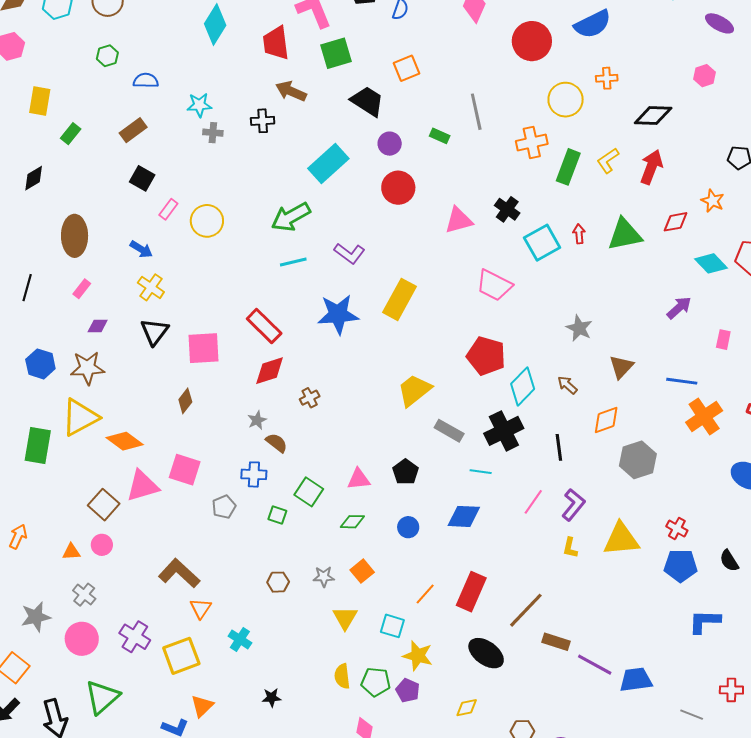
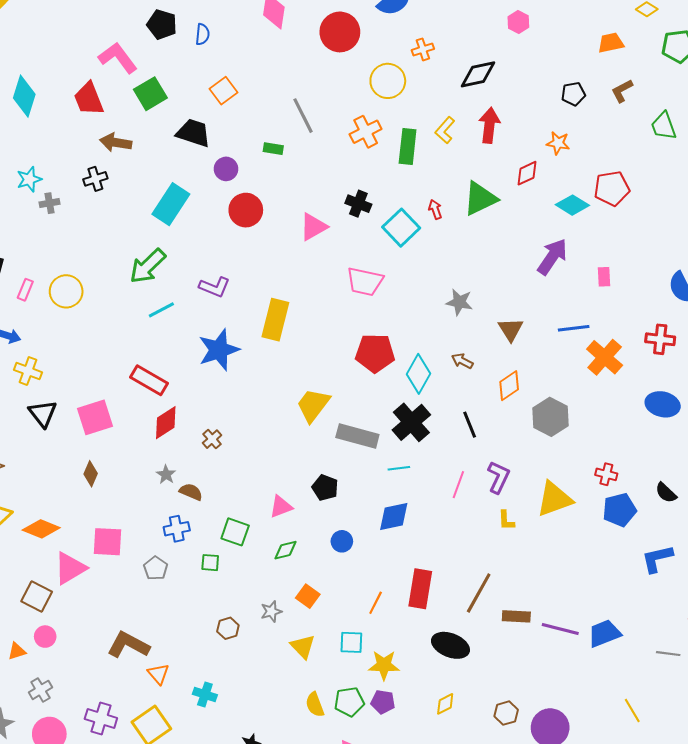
purple arrow: (679, 308) -> (552, 257), size x1.4
gray rectangle: (449, 431) -> (357, 436), size x1.4
gray cross: (84, 595) -> (40, 690), turned 35

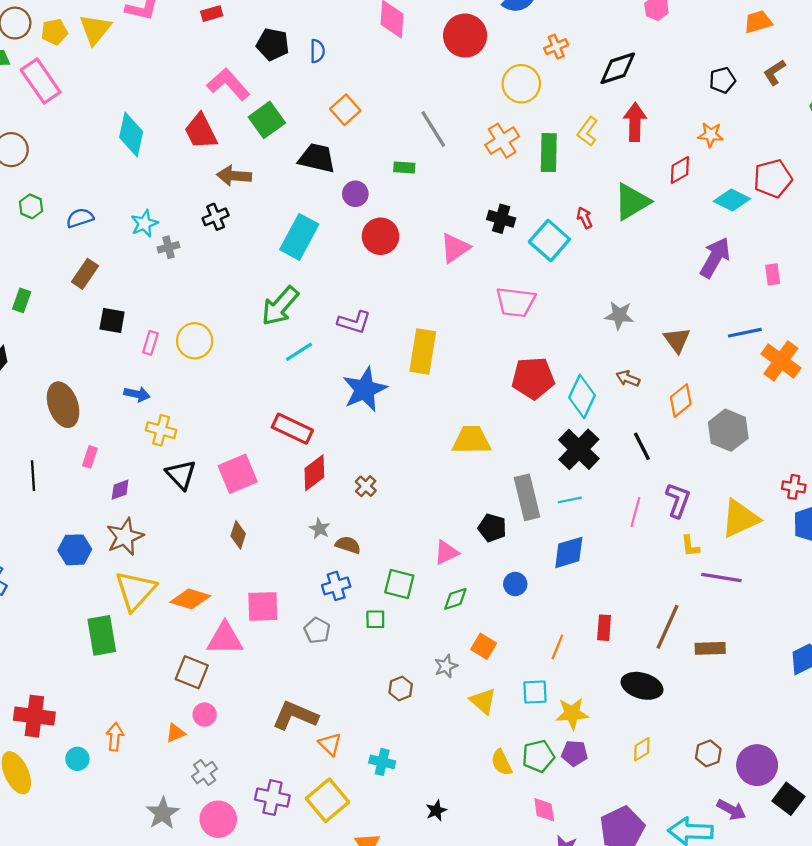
yellow trapezoid: (313, 405) -> (471, 440), turned 57
gray rectangle: (357, 436) -> (527, 497), moved, turned 66
pink triangle: (70, 568) -> (225, 639), turned 36
red rectangle: (420, 589) -> (604, 628), size x0.6
purple line: (560, 629) -> (721, 577), moved

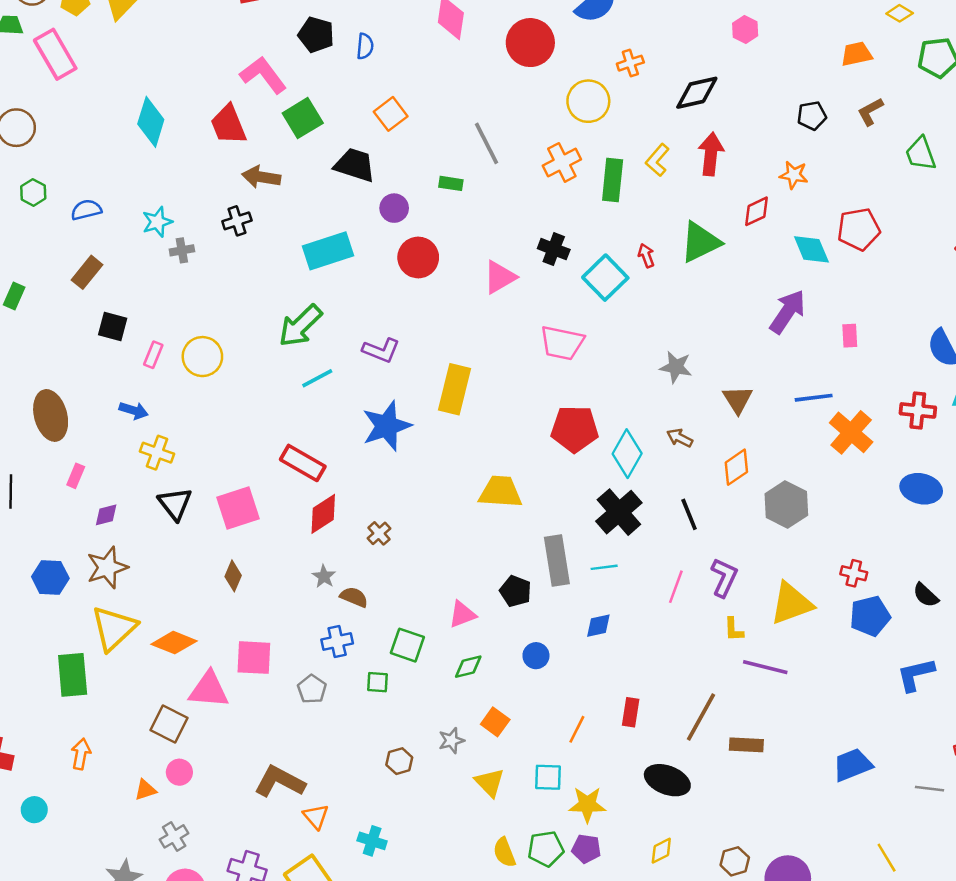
cyan diamond: (732, 200) -> (811, 249), turned 36
cyan rectangle: (299, 237) -> (328, 251), turned 39
blue diamond: (569, 552) -> (598, 626), size x0.7
orange arrow: (115, 737) -> (81, 754), moved

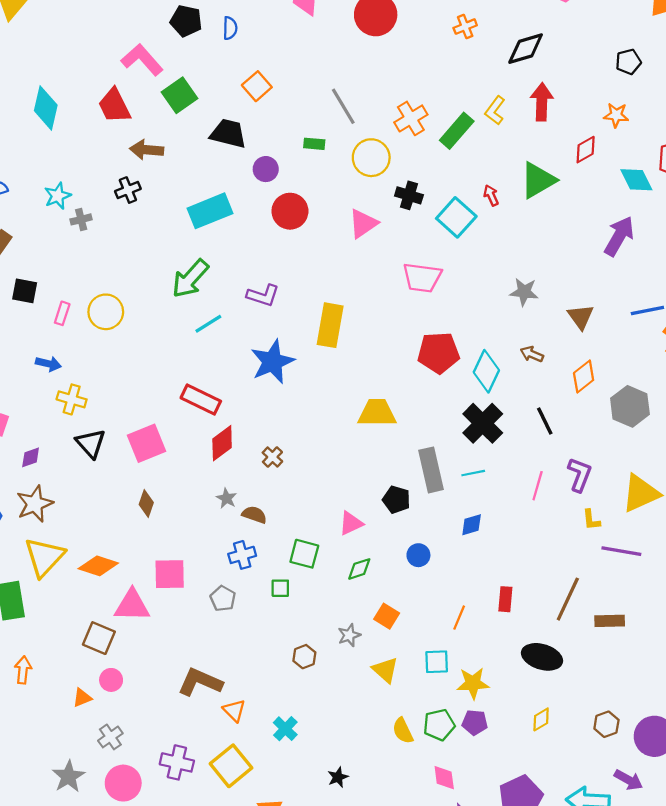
yellow circle: (588, 101) -> (371, 158), moved
green rectangle: (613, 180) -> (457, 131), turned 39
cyan cross: (372, 841) -> (285, 729), turned 30

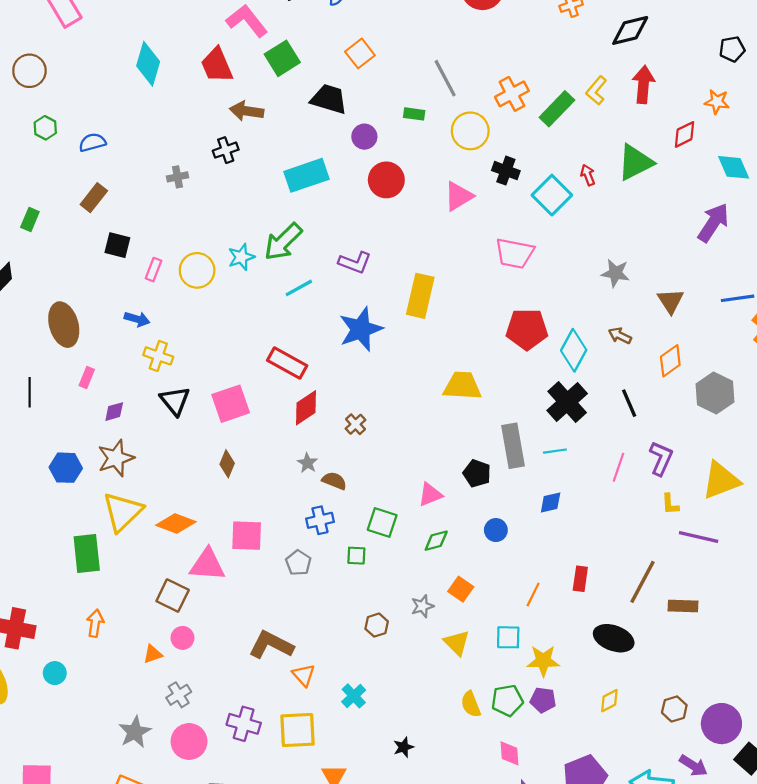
cyan star: (58, 196) -> (241, 257), moved
yellow square: (231, 766) -> (298, 730), turned 33

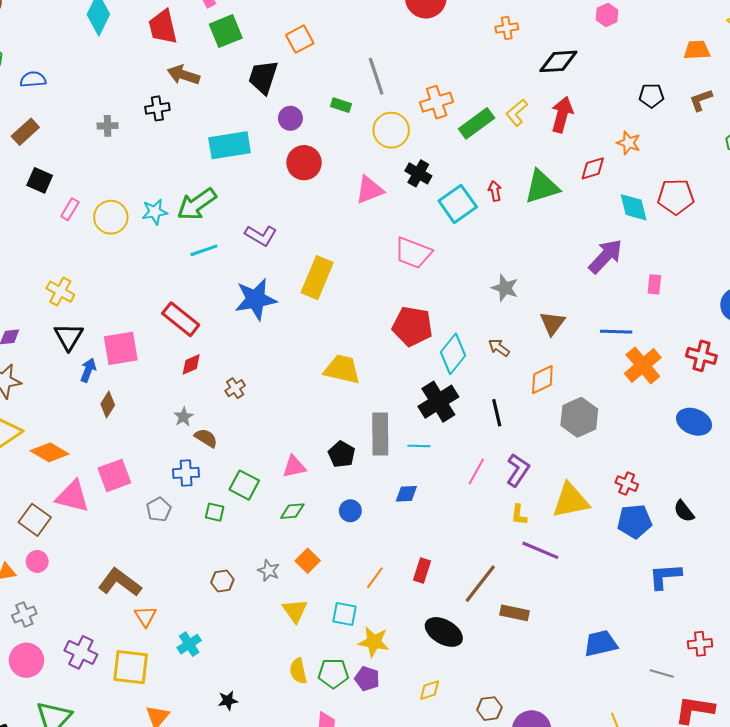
black trapezoid: (329, 99) -> (263, 77), turned -99
blue arrow: (137, 319) -> (88, 370), moved, turned -95
red diamond: (306, 408) -> (191, 364), size x0.7
pink square: (247, 536) -> (114, 475), turned -32
gray star: (422, 606) -> (269, 571), turned 30

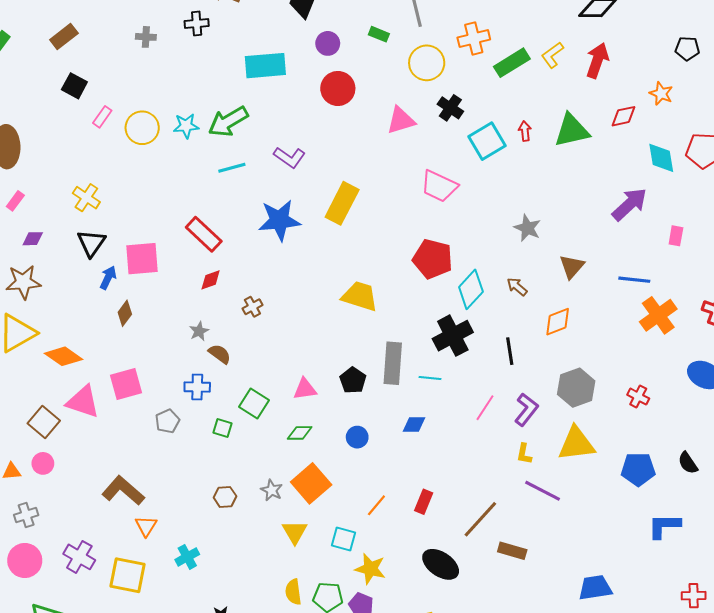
gray hexagon: (579, 417) -> (576, 388), moved
red cross: (627, 484) -> (638, 397), moved
orange square: (308, 561) -> (311, 483), size x1.6

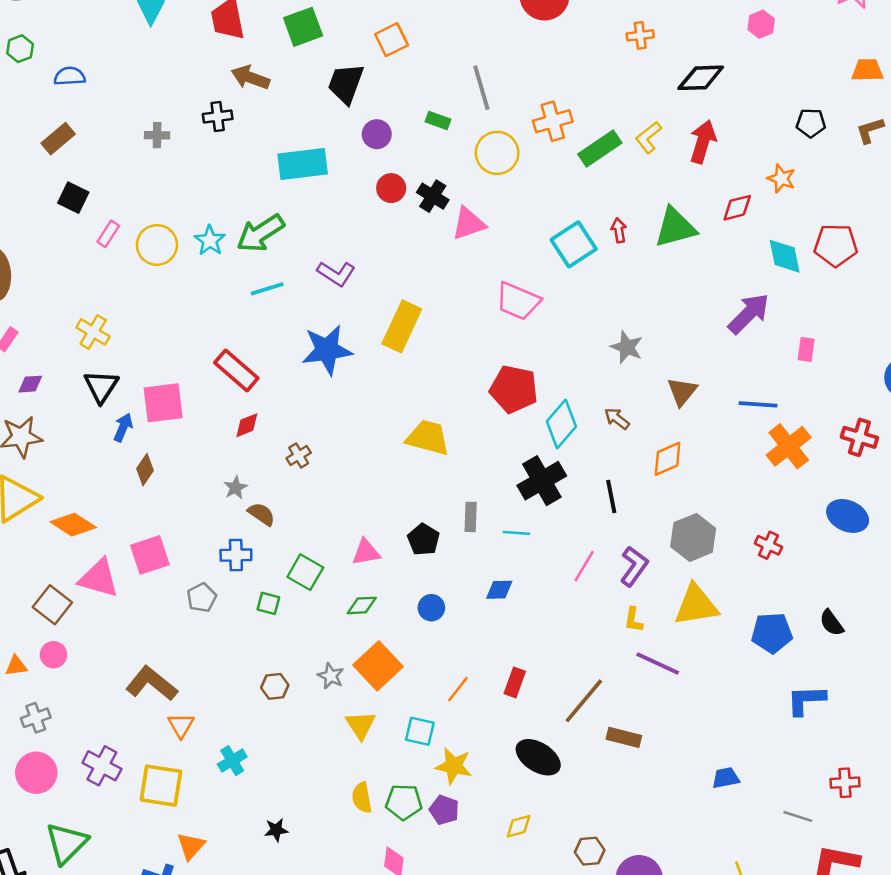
red circle: (338, 88) -> (391, 188), size x0.7
black cross: (450, 108) -> (433, 196), moved
cyan star: (186, 126) -> (210, 240), turned -30
gray rectangle: (393, 363) -> (471, 517), size x0.6
blue trapezoid: (595, 588) -> (726, 778), size x0.7

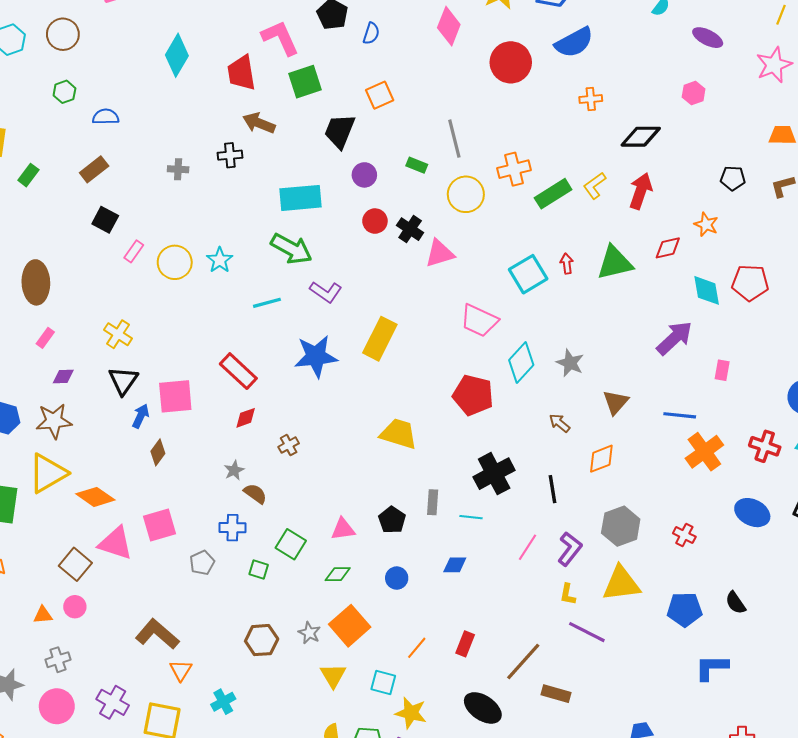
green arrow: (260, 233) -> (291, 249), moved, turned -120
cyan diamond: (561, 424) -> (521, 363), moved
brown hexagon: (275, 686) -> (262, 640), size x1.4

